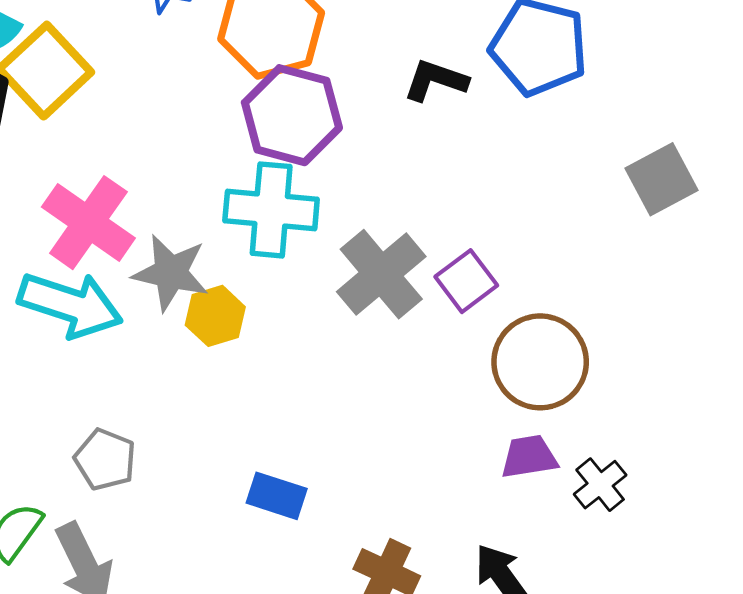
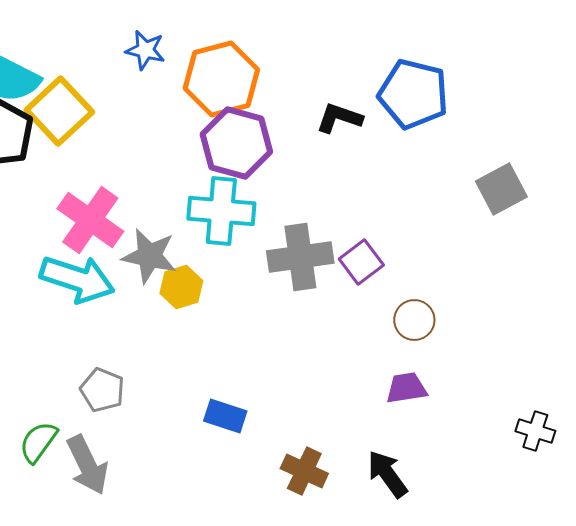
gray cross: (381, 274) -> (300, 257), turned 32
brown circle: (540, 362) -> (414, 320), size x0.6
black cross: (600, 485) -> (535, 431), moved, turned -33

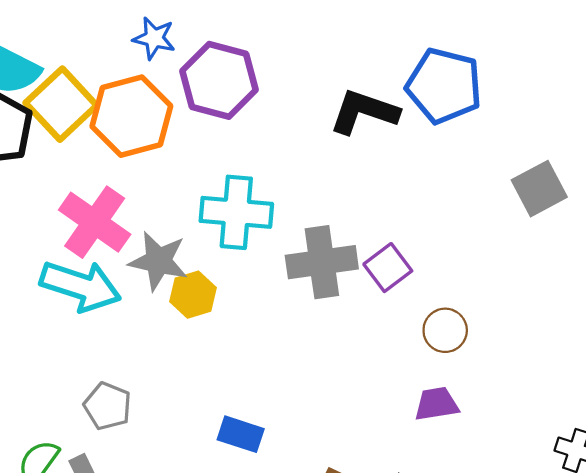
orange hexagon: (221, 79) -> (131, 116), moved
black L-shape: (339, 118) -> (364, 112), size x1.4
purple hexagon: (236, 143) -> (219, 80), moved

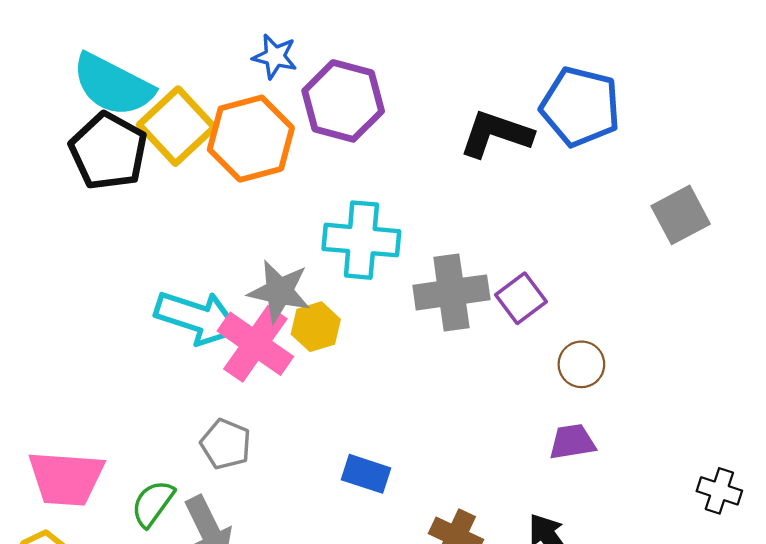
pink cross: (95, 222) -> (255, 344), moved

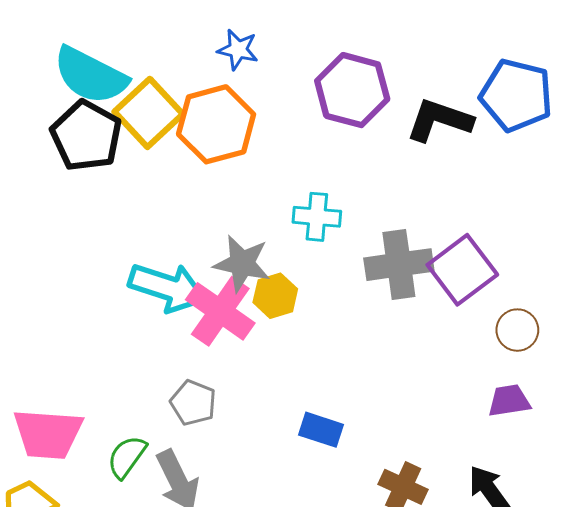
purple hexagon: (343, 101) -> (352, 90), moved
cyan cross: (361, 240) -> (317, 217), size x0.7
purple square: (521, 298) -> (462, 270), size x1.5

